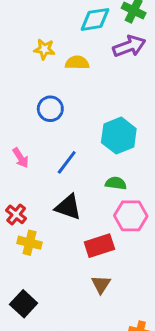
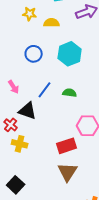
cyan hexagon: (119, 136) -> (70, 54), moved
green semicircle: (116, 183) -> (70, 93), moved
black triangle: (68, 207) -> (28, 111), moved
brown triangle: (101, 284) -> (68, 172), size x1.5

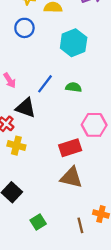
blue circle: (34, 54) -> (24, 28), moved
brown triangle: (68, 172) -> (71, 177), turned -50

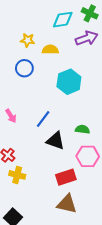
green semicircle: (74, 87) -> (82, 129), moved
black triangle: (26, 108) -> (56, 141), moved

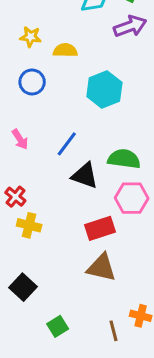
yellow star: (28, 40) -> (31, 37), moved
yellow semicircle: (50, 50) -> (65, 50), moved
blue circle: (24, 68) -> (32, 82), moved
green semicircle: (82, 129) -> (124, 159), size x1.5

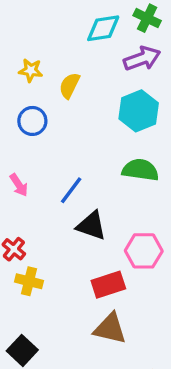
yellow semicircle: (65, 50) -> (69, 86), turned -65
cyan hexagon: (104, 90) -> (139, 111), moved
green semicircle: (124, 159) -> (140, 170), moved

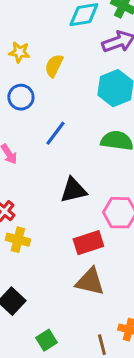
blue line: (71, 190) -> (55, 133), moved
black triangle: (91, 226) -> (73, 190), turned -32

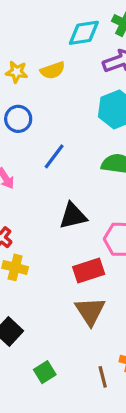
yellow semicircle: (54, 66) -> (53, 70), moved, turned -135
brown triangle: (90, 282) -> (90, 311), turned 44

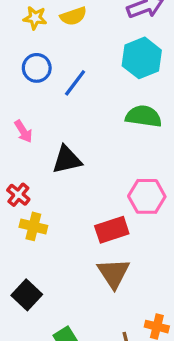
blue line: (54, 156) -> (75, 83), moved
black triangle: (73, 216) -> (67, 160), moved

